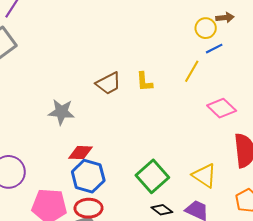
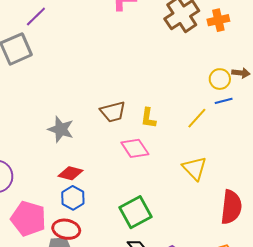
pink diamond: (222, 108) -> (135, 148), moved
blue hexagon: (88, 176) -> (73, 198), size x0.7
yellow triangle: (204, 176) -> (195, 168), moved

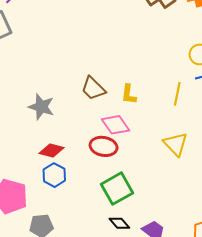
brown trapezoid: (113, 112) -> (93, 89), turned 60
yellow line: (197, 118) -> (177, 94), turned -30
red ellipse: (66, 229) -> (104, 146), moved

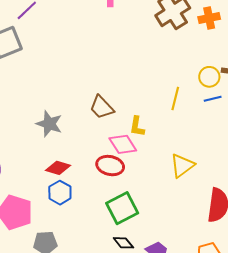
yellow L-shape: (129, 94) -> (137, 126), moved
yellow line: (177, 94) -> (175, 98), moved
yellow triangle: (176, 144) -> (182, 166), turned 36

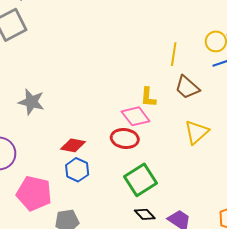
yellow line: (175, 98) -> (174, 54), moved
brown trapezoid: (102, 107) -> (187, 87), moved
gray star: (49, 124) -> (31, 102), moved

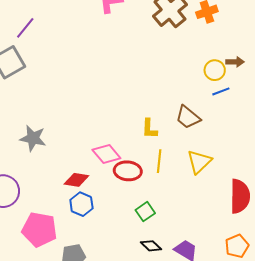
yellow line: (174, 54) -> (159, 161), moved
pink diamond: (136, 116) -> (106, 154), moved
green square: (141, 180) -> (145, 212), size x0.6

